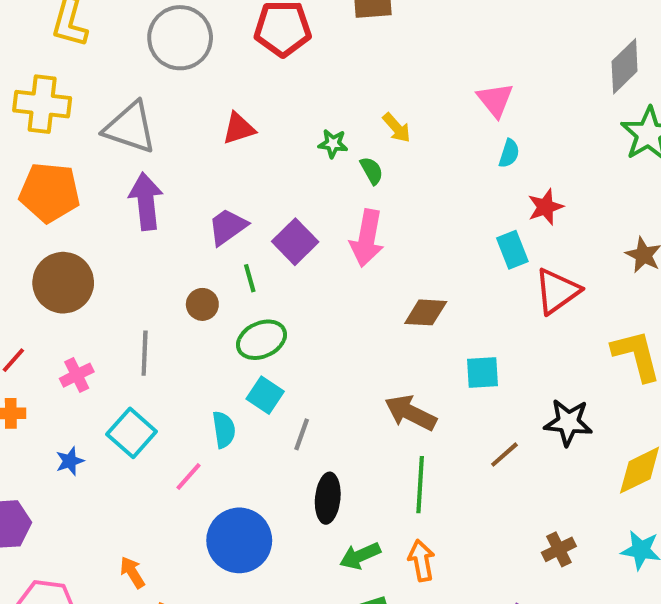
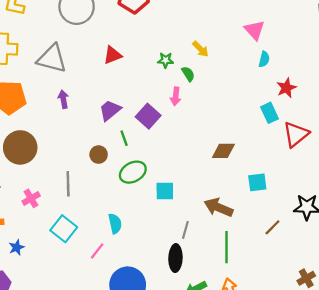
purple arrow: (146, 201) -> (63, 99), size x0.6
pink arrow: (367, 238) -> (176, 96), moved, size x0.6
cyan square: (265, 395) -> (165, 191), moved, turned -30
gray line: (302, 434) -> (185, 230), moved
blue star: (70, 461) -> (17, 247), moved

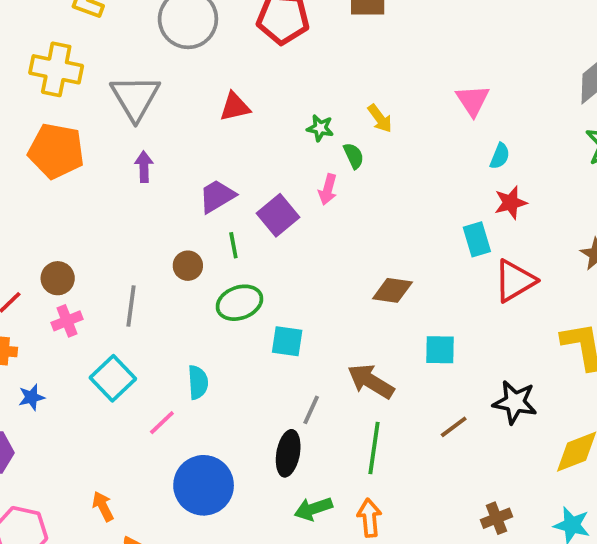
gray triangle: (52, 58) -> (135, 98), turned 36
cyan semicircle: (264, 59) -> (500, 156), moved
brown circle: (20, 147) -> (58, 278), moved, size x0.6

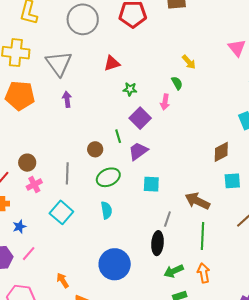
green star: (320, 128) -> (130, 89), moved
purple trapezoid: (217, 196) -> (138, 151), moved
brown diamond: (392, 290) -> (221, 152), moved, turned -30
green ellipse: (239, 303) -> (108, 177), moved
pink line: (162, 423) -> (29, 254), moved

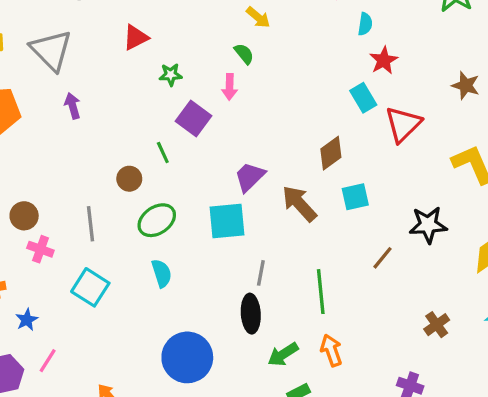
purple trapezoid: (138, 151) -> (250, 177), moved
cyan square: (151, 184) -> (227, 221), size x1.4
pink cross: (34, 185) -> (40, 249), turned -35
brown arrow: (197, 201) -> (299, 204), moved, turned 30

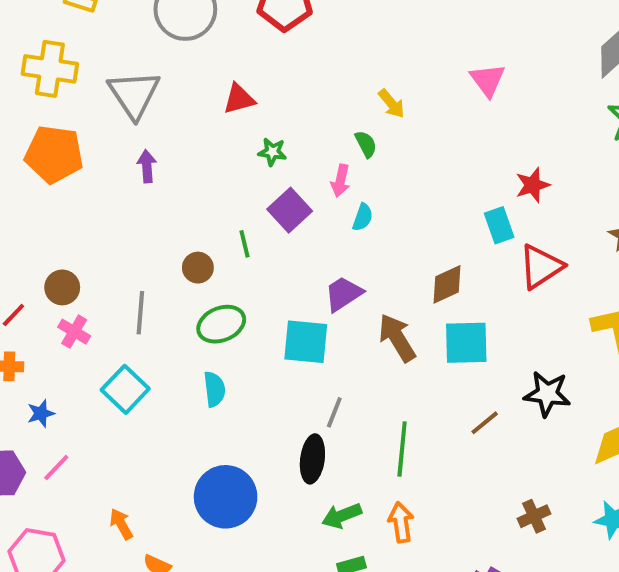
cyan semicircle: (365, 24) -> (363, 217), moved
cyan square: (355, 197) -> (466, 343), size x1.4

